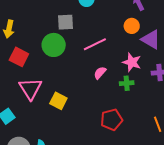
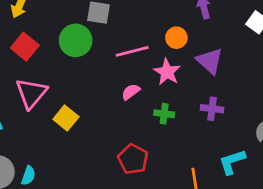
orange circle: (132, 26) -> (176, 38), moved
pink star: (132, 62) -> (167, 72), moved
red pentagon: (112, 120) -> (133, 159), turned 30

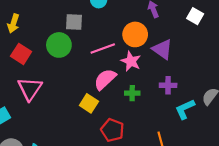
orange circle: (176, 38) -> (135, 34), size x1.5
pink semicircle: (131, 92) -> (105, 79), size x1.6
yellow square: (66, 118) -> (89, 103), moved
cyan L-shape: (232, 162) -> (185, 109), moved

